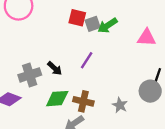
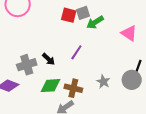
gray square: (93, 24) -> (83, 13), moved
pink triangle: (147, 38) -> (129, 33), turned 30
gray star: (120, 105) -> (103, 82), moved

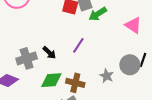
gray circle: (132, 80) -> (130, 65), moved

